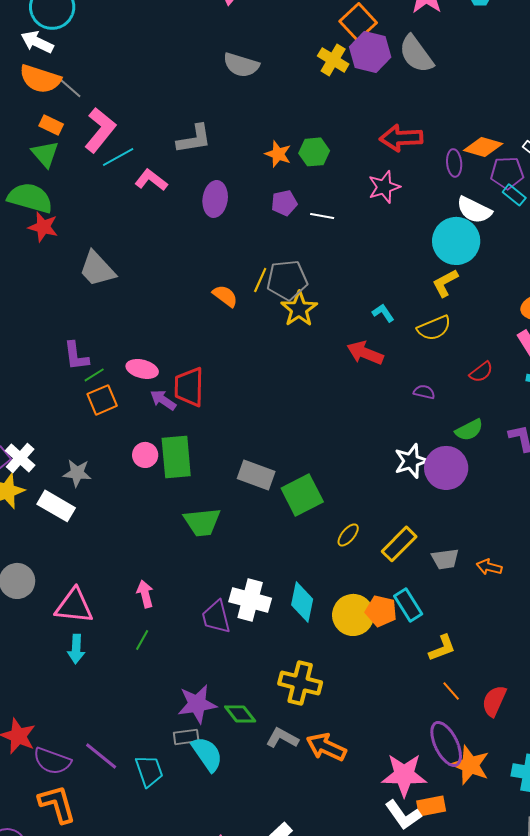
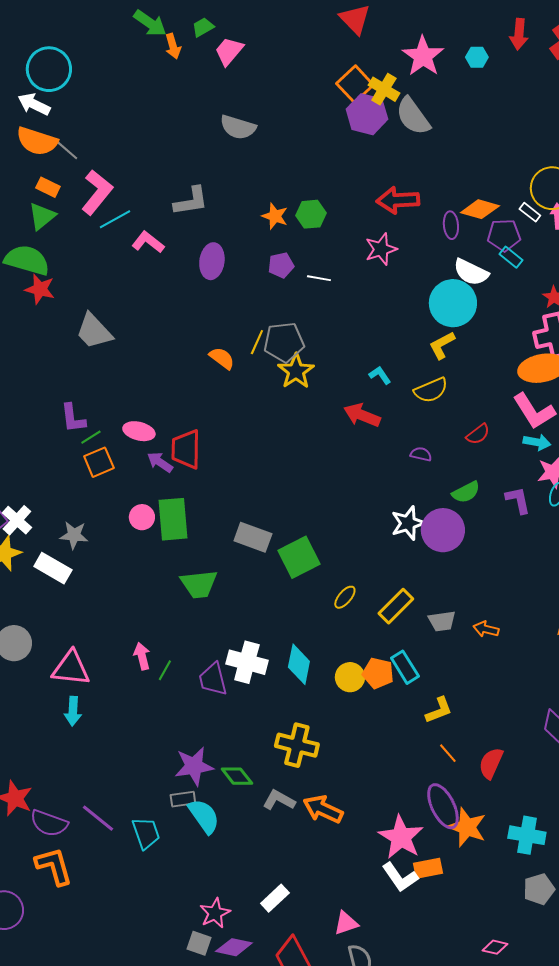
yellow cross: (333, 60) -> (384, 89), moved
green triangle: (45, 154) -> (42, 216), turned 32
yellow circle: (353, 615) -> (350, 677), size x0.7
green line: (142, 640) -> (165, 670), moved
pink star: (404, 775) -> (401, 837), turned 30

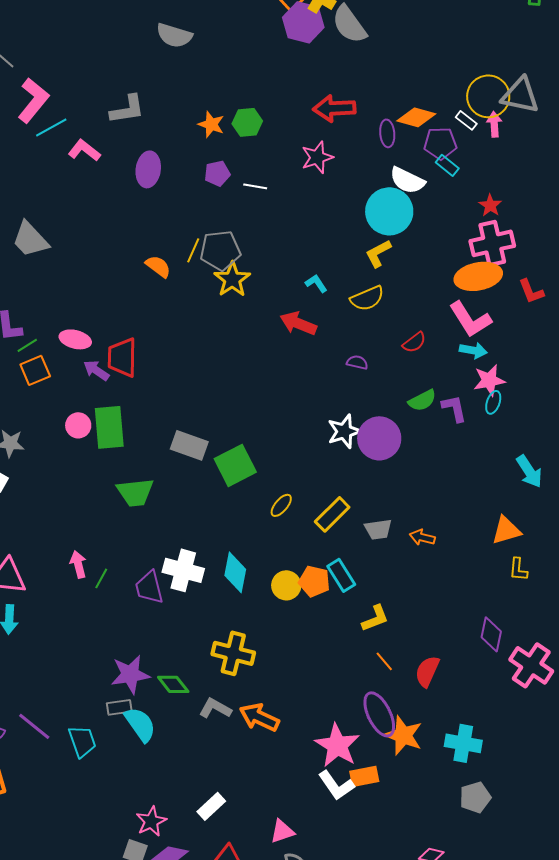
green semicircle: (466, 492) -> (422, 400), moved

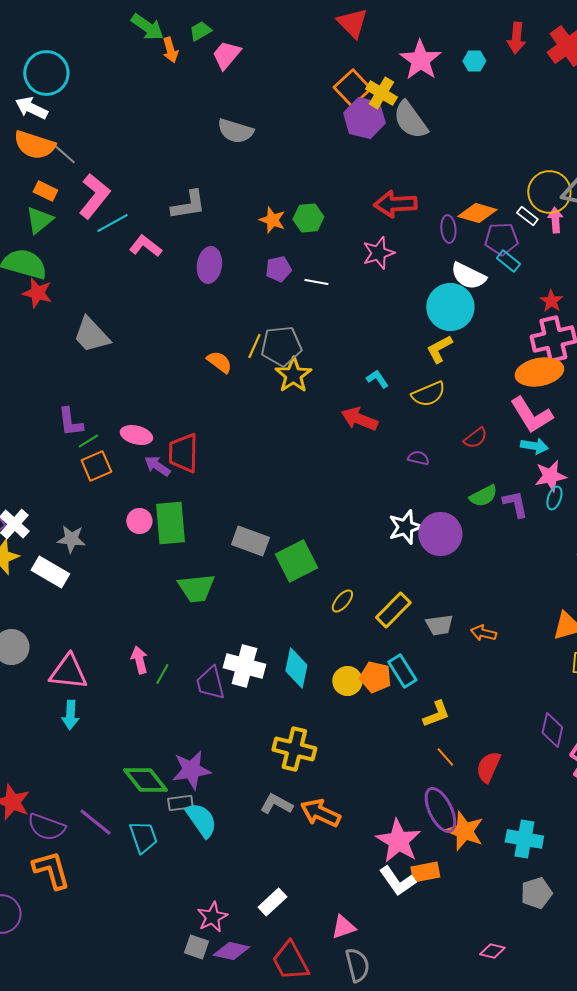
green diamond: (173, 684) -> (145, 780), moved, size x1.4

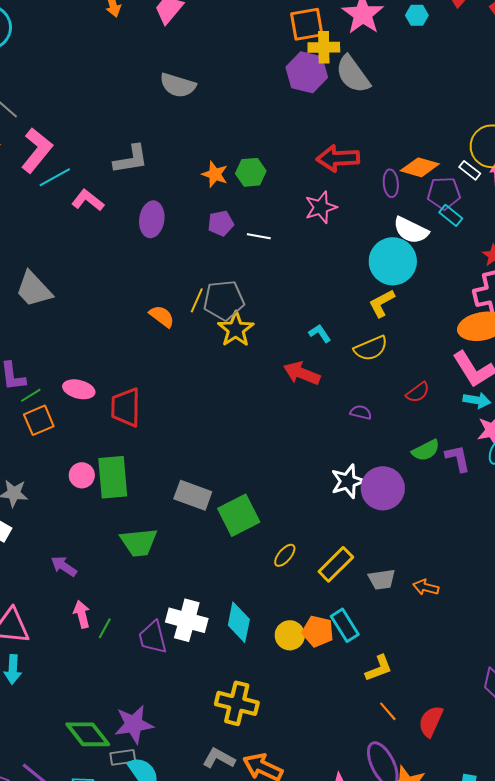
orange square: (352, 88) -> (307, 24), moved, turned 33
yellow cross: (381, 93) -> (324, 47), turned -32
purple arrow: (157, 466) -> (64, 566), moved

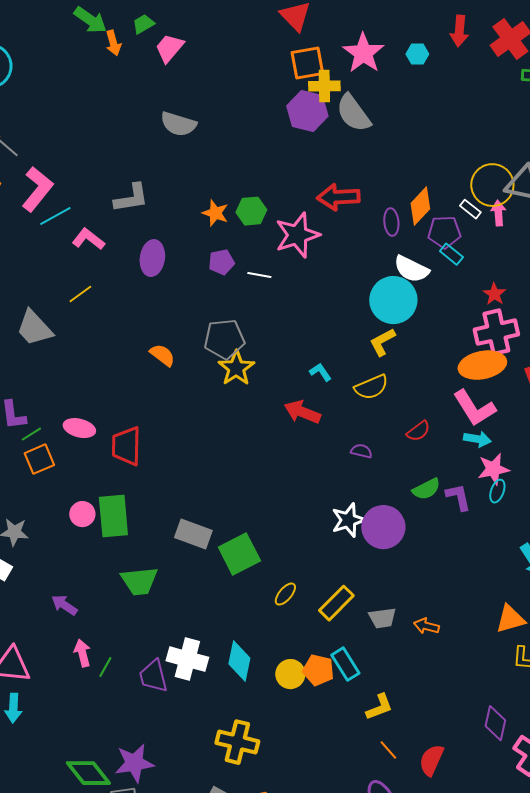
orange diamond: (420, 167) -> (420, 206), turned -63
pink star: (321, 207) -> (297, 235), moved, size x1.4
yellow line: (197, 300) -> (80, 294), moved, turned 30

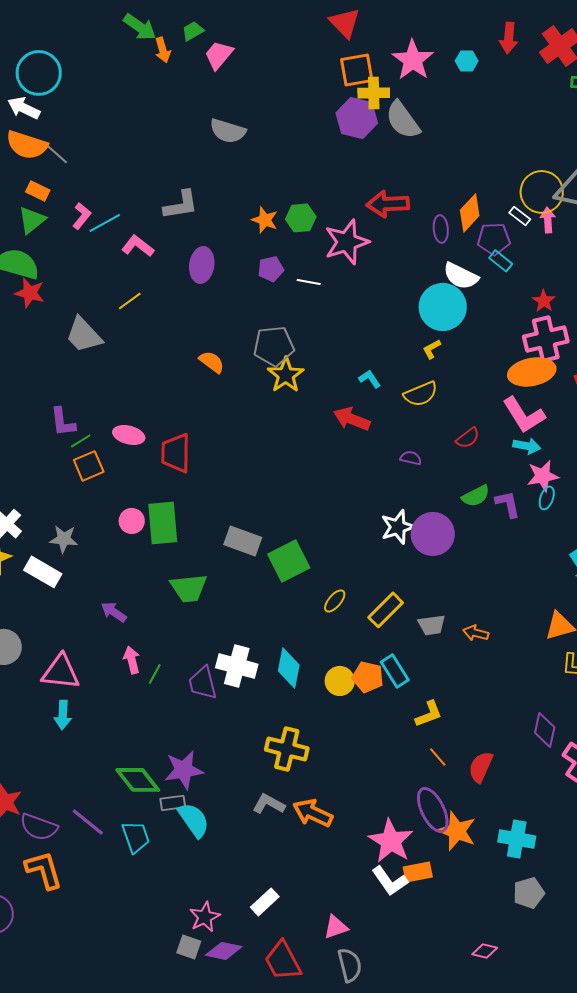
pink L-shape: (37, 189) -> (82, 216), moved, size x0.6
yellow L-shape: (382, 342) -> (432, 349), size x0.7

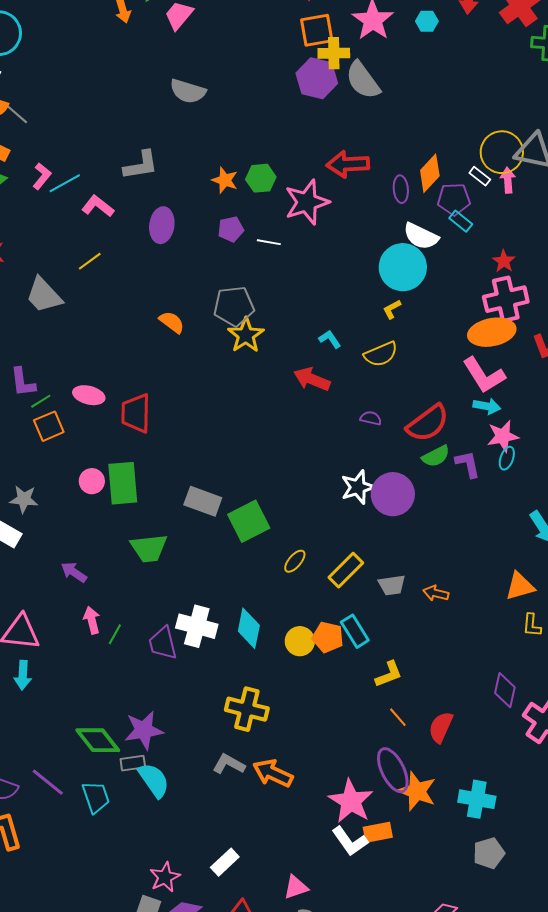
red semicircle: (468, 438) -> (428, 423), moved, size x1.8

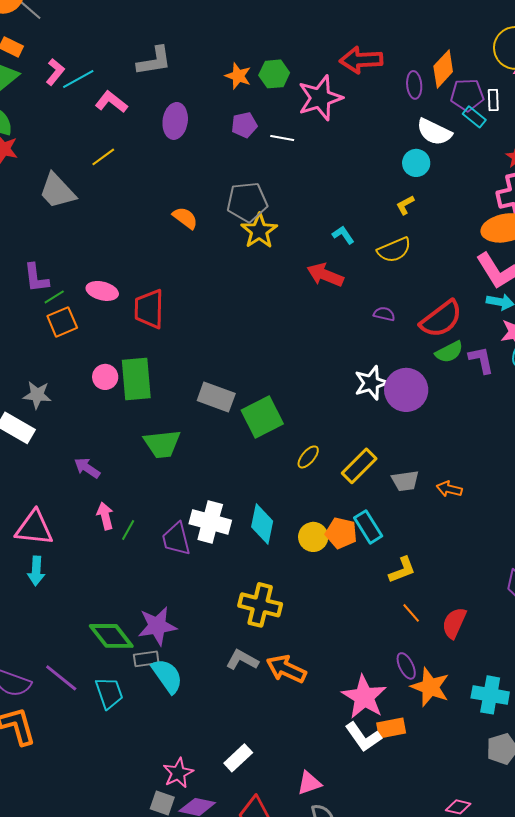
white rectangle: (480, 176) -> (493, 100), moved, turned 50
cyan circle: (403, 267) -> (416, 163), size x0.6
purple ellipse: (393, 770) -> (406, 666), size x0.6

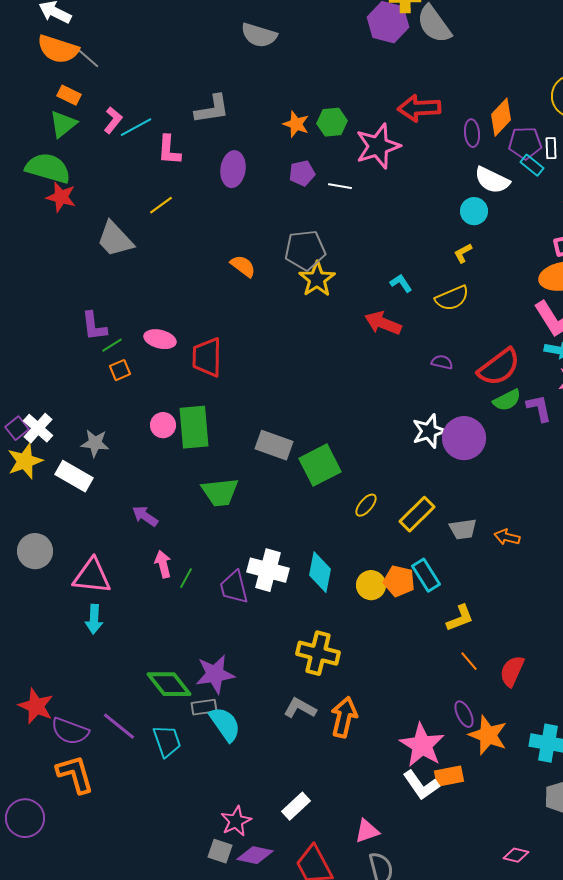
pink L-shape: (111, 102) -> (169, 150), turned -124
orange square: (62, 322) -> (120, 370), size x0.7
orange arrow: (286, 669) -> (344, 717), turned 78

